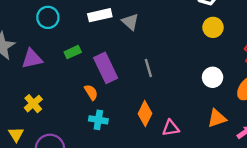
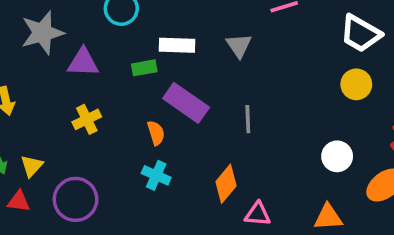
white rectangle: (100, 15) -> (177, 45), moved
purple rectangle: (106, 68) -> (186, 103), turned -44
yellow cross: (33, 104) -> (87, 119), moved

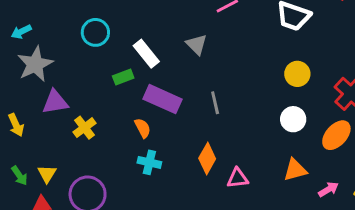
white rectangle: (177, 45) -> (146, 54), turned 60
purple triangle: (83, 62) -> (55, 102), moved
yellow circle: (356, 84) -> (297, 74), moved

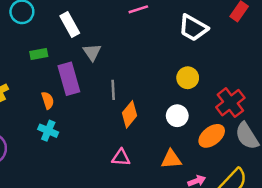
gray triangle: (197, 44) -> (92, 52), moved
white rectangle: (146, 54) -> (70, 25), moved
purple rectangle: (162, 99) -> (69, 79), turned 40
orange diamond: (207, 158) -> (129, 114), moved

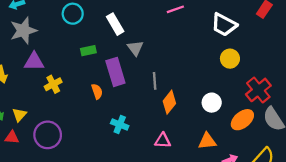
yellow circle: (188, 78) -> (230, 59), moved
cyan cross: (48, 131) -> (120, 125), moved

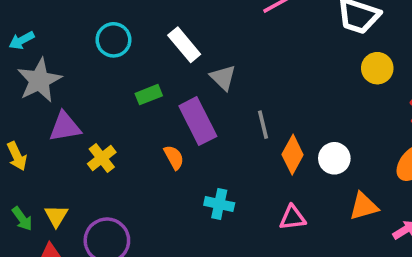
white circle: (212, 103) -> (334, 158), moved

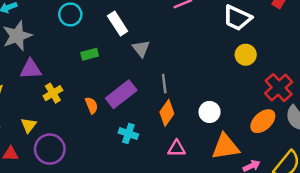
purple rectangle: (198, 121) -> (121, 94), moved, turned 72
orange diamond: (293, 155) -> (167, 113), moved
orange semicircle: (174, 157) -> (92, 105), moved
orange triangle: (364, 206) -> (225, 147), size x1.4
yellow triangle: (56, 216) -> (29, 125), moved

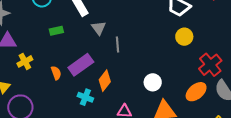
gray line: (164, 84) -> (117, 45), moved
orange diamond: (167, 113) -> (105, 81), moved

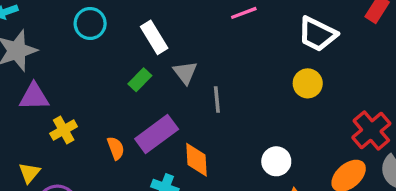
green rectangle: (56, 31) -> (140, 80), moved, turned -32
yellow circle: (184, 37) -> (308, 83), moved
orange diamond: (105, 81) -> (197, 160), turned -40

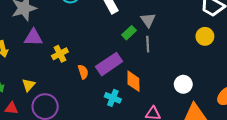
gray triangle: (185, 73) -> (148, 20), moved
green rectangle: (140, 80) -> (129, 33), moved
yellow cross: (64, 130) -> (60, 54), moved

